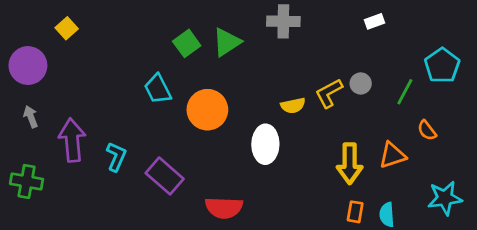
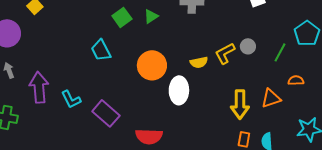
green triangle: (227, 42) -> (151, 16), size x0.7
orange circle: (207, 110) -> (152, 65), moved
orange semicircle: (427, 130) -> (296, 80), turned 126
cyan L-shape: (116, 157) -> (71, 99), turned 130

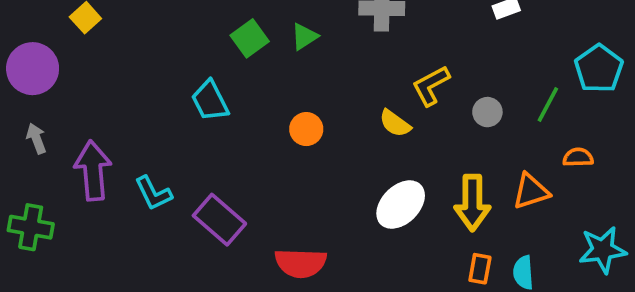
gray circle: (248, 46) -> (487, 112), moved
yellow L-shape: (225, 53) -> (431, 86), moved
yellow semicircle: (199, 62) -> (395, 123), turned 48
orange circle: (152, 65) -> (306, 129), size x0.6
white ellipse: (179, 90) -> (401, 205), moved, turned 44

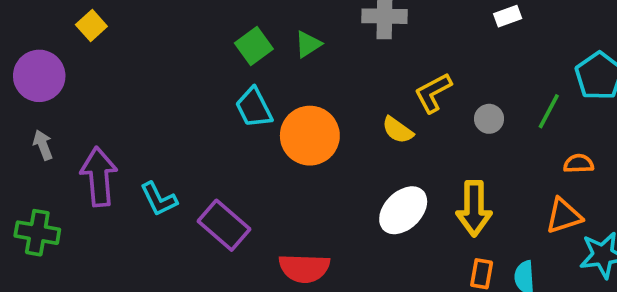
cyan trapezoid: (210, 101) -> (254, 108), moved
orange circle: (306, 129) -> (310, 136), size x1.8
orange triangle: (531, 191) -> (564, 216), moved

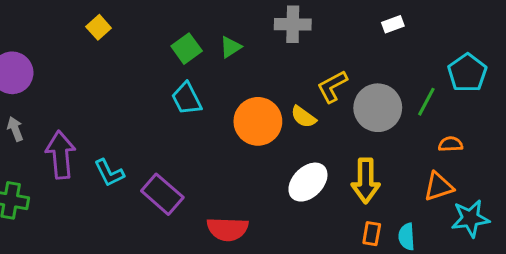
yellow square: (91, 25) -> (99, 27), moved
gray circle: (489, 119) -> (378, 108), size x2.0
orange circle: (310, 136) -> (258, 121), moved

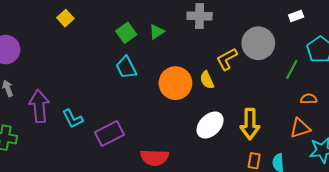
white rectangle: (393, 24) -> (296, 16), moved
gray circle: (378, 108) -> (258, 43), moved
yellow semicircle: (303, 117) -> (207, 80), turned 30
purple rectangle: (162, 194) -> (109, 133), turned -68

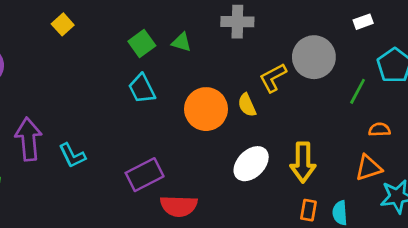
green triangle: (157, 32) -> (181, 42), turned 49
purple rectangle: (109, 133) -> (145, 175), moved

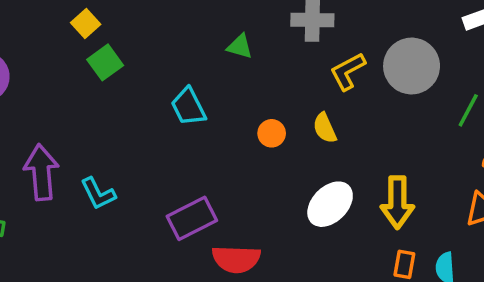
green square: (142, 44) -> (105, 62), moved
yellow L-shape: (273, 78) -> (348, 71), moved
orange circle: (206, 109) -> (272, 133), size x0.5

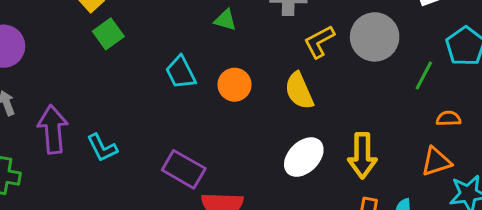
yellow semicircle: (325, 128) -> (299, 91), size x1.4
orange circle: (272, 133) -> (235, 85), moved, size x1.4
purple rectangle: (192, 218) -> (184, 169), turned 57

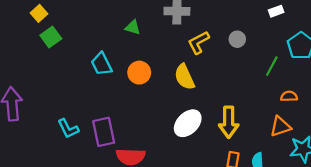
gray circle: (375, 37) -> (237, 39), size x0.5
cyan L-shape: (102, 148) -> (68, 129), moved
purple rectangle: (184, 169) -> (104, 132), turned 48

